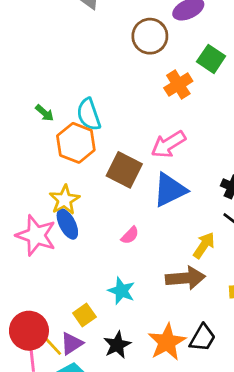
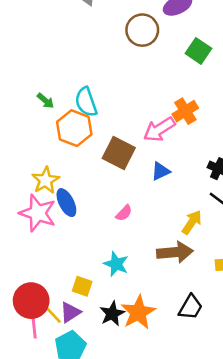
orange cross: (178, 85) -> (185, 111), moved
blue triangle: (170, 190) -> (161, 171), size x0.6
yellow star: (65, 200) -> (46, 180), moved
yellow square: (84, 315) -> (82, 286), turned -36
orange star: (167, 342) -> (138, 312), moved

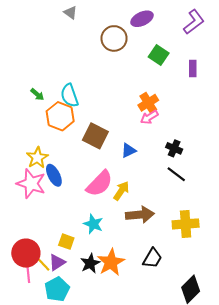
pink arrow: (159, 129) -> (149, 117), moved, size x0.7
pink semicircle: (124, 213) -> (100, 184), size x2.0
yellow arrow: (192, 222) -> (121, 191), moved

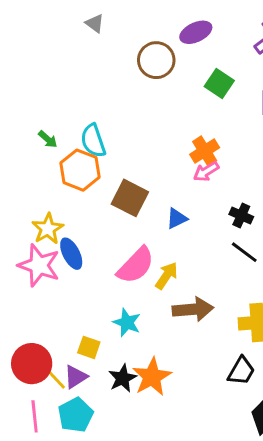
black trapezoid: (152, 258) -> (241, 371), moved
pink line: (28, 272) -> (35, 416), moved

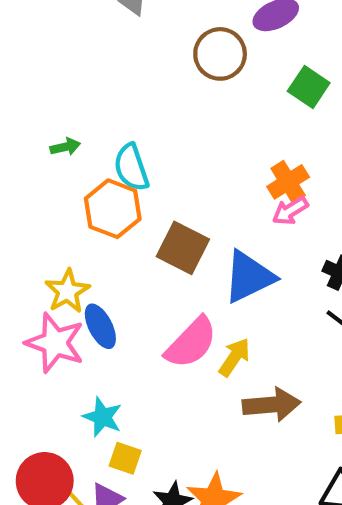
green arrow: (48, 139) -> (65, 147), moved, turned -54
blue triangle: (177, 218) -> (249, 277), size x1.8
cyan star: (127, 323) -> (102, 417), moved

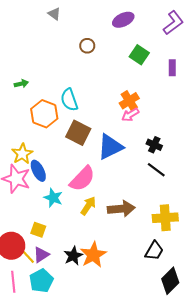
brown circle: (220, 54) -> (87, 46), moved, size x0.6
cyan semicircle: (131, 167) -> (69, 100), moved
yellow arrow: (234, 357) -> (88, 206), moved
cyan star: (102, 417) -> (53, 198), moved
yellow square: (125, 458) -> (38, 230), moved

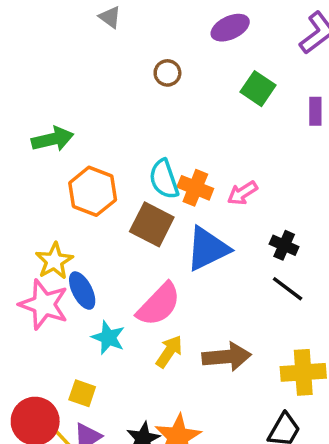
green arrow: (21, 84) -> (53, 139), size x1.6
cyan semicircle: (69, 100) -> (164, 179), moved
orange cross: (129, 101) -> (195, 188), moved, turned -36

